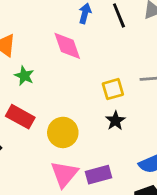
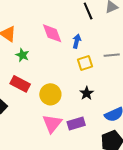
blue arrow: (85, 13) -> (77, 41), moved
black star: (115, 121) -> (87, 93), moved

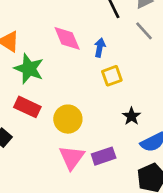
green star: (22, 55) -> (29, 69), size x1.6
gray line: (112, 55) -> (144, 31), moved, turned 56
black star: (87, 93) -> (131, 116), moved

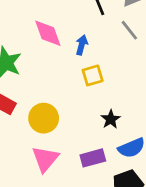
purple rectangle: (104, 156) -> (93, 158), moved

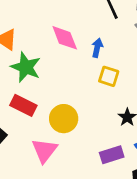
yellow square: (93, 75) -> (109, 76), turned 36
pink triangle: (45, 159) -> (44, 150), moved

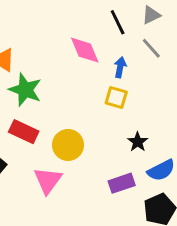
pink diamond: (65, 38) -> (85, 50), moved
blue arrow: (97, 48) -> (120, 67), moved

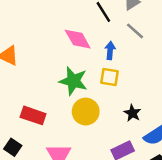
green star: (25, 90) -> (73, 81), moved
yellow circle: (68, 145) -> (86, 112), moved

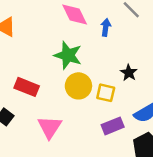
yellow square: (110, 77) -> (106, 93), moved
black star: (132, 113) -> (129, 73), moved

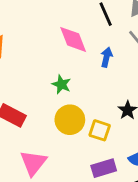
green star: (68, 55) -> (61, 84), size x0.6

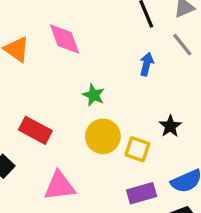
pink diamond: (73, 39) -> (65, 39), moved
pink triangle: (33, 163) -> (60, 186), turned 44

